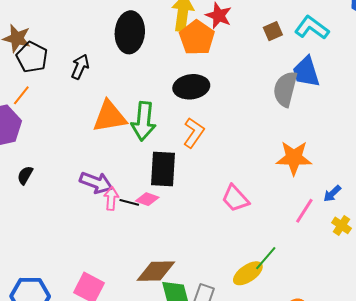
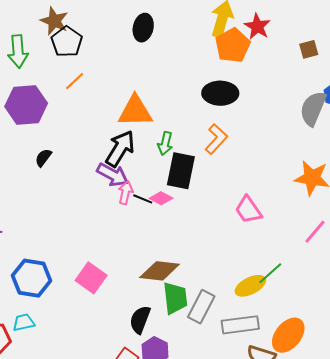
black ellipse: (130, 32) -> (143, 28), moved, size x0.7
black arrow: (80, 67) -> (120, 149), moved, size x1.5
orange line: (21, 95) -> (75, 81), moved
green arrow: (144, 121) -> (165, 143), moved, size x0.6

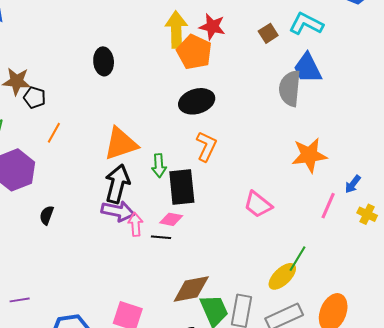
black pentagon: (67, 42) -> (35, 98), size x0.7
black line: (143, 199) -> (161, 237), moved

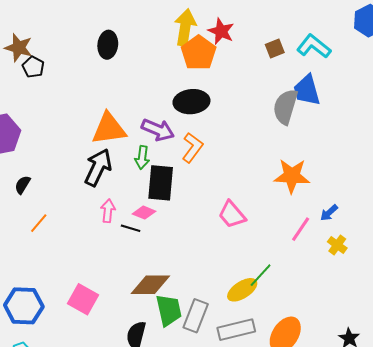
orange line: (54, 133) -> (39, 223), moved
purple arrow: (118, 211) -> (158, 130), moved

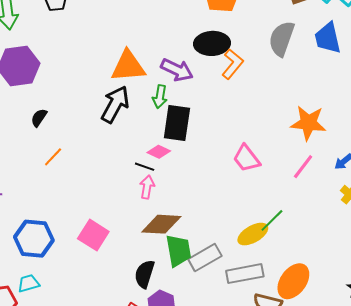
gray semicircle: (285, 107) -> (282, 39), moved
orange L-shape: (192, 148) -> (233, 64), moved
pink arrow: (108, 211) -> (147, 187), moved
pink line: (301, 229) -> (303, 167), moved
gray rectangle: (196, 316) -> (205, 258), turned 36

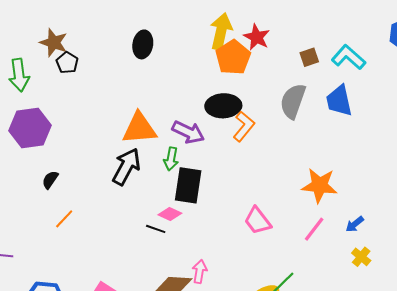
pink arrow: (147, 187) -> (200, 271), moved

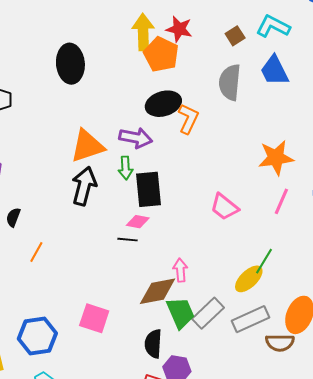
black ellipse: (143, 44) -> (70, 64), size x1.4

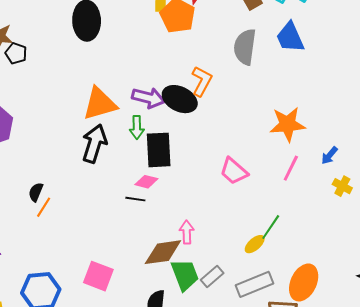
black ellipse: (163, 104) -> (180, 99), moved, turned 40
black semicircle: (13, 217) -> (36, 192), moved
yellow ellipse: (249, 279) -> (255, 244), size x0.7
gray rectangle: (208, 313) -> (212, 276), size x0.7

